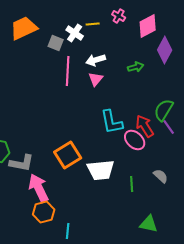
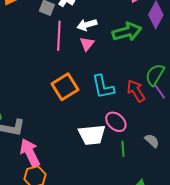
green arrow: (136, 67) -> (127, 32), size x1.8
pink ellipse: (135, 140) -> (116, 122), moved
orange square: (68, 155) -> (65, 87), moved

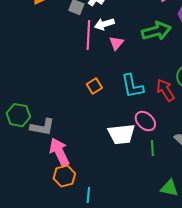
white arrow: (87, 25) -> (104, 24), moved
orange square: (65, 87) -> (94, 86), size x0.6

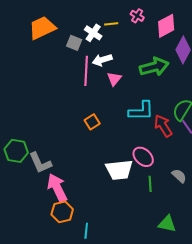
cyan L-shape: (132, 86) -> (141, 111), moved, turned -80
gray L-shape: (42, 127) -> (40, 163), turned 55

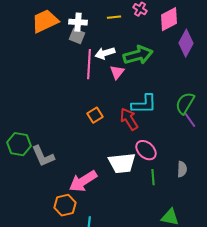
white cross: (93, 33) -> (78, 22), moved, turned -30
green arrow: (154, 67) -> (138, 55), moved
red arrow: (163, 126) -> (129, 119), moved
gray semicircle: (179, 176) -> (182, 169), turned 49
pink arrow: (57, 188) -> (83, 181), moved, turned -96

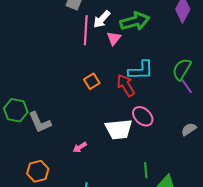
white arrow: (105, 53) -> (102, 19), turned -30
gray semicircle: (182, 169) -> (189, 129), moved, turned -126
green line: (153, 177) -> (146, 170), moved
pink arrow: (83, 181) -> (80, 147), size x0.5
orange hexagon: (65, 205) -> (38, 171), moved

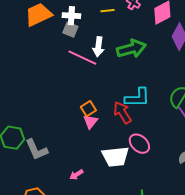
white arrow: (102, 19) -> (98, 47), turned -36
pink line: (86, 30) -> (82, 58), turned -68
pink triangle: (114, 38) -> (90, 122), moved

